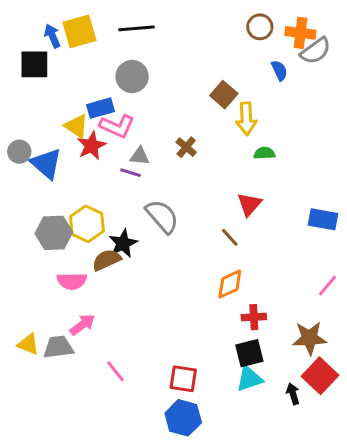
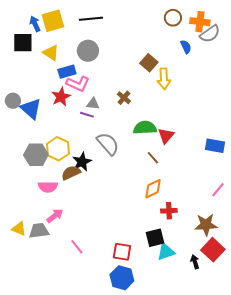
yellow triangle: (76, 126) -> (51, 53), moved
green semicircle: (264, 153) -> (145, 128), moved, size x1.6
black square: (249, 353) -> (155, 238), moved

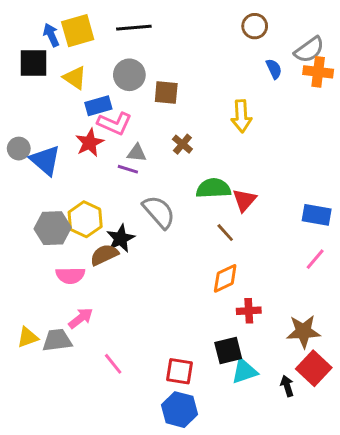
orange cross: (200, 22) -> (318, 72), moved
brown square: (149, 63) -> (166, 92), moved, turned -36
pink line: (218, 190) -> (315, 259), moved
yellow triangle: (19, 229) -> (28, 337), turned -42

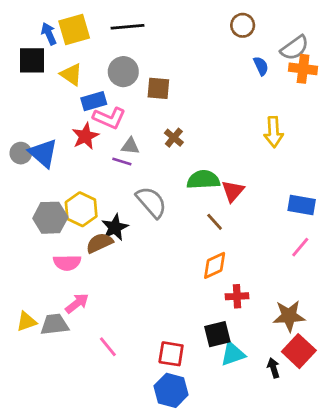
yellow arrow: (241, 116) -> (274, 132), moved
gray circle: (19, 149) -> (21, 153), moved

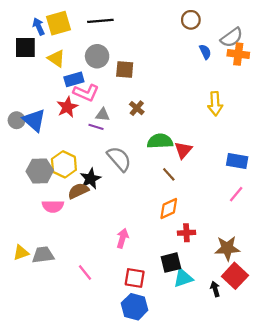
pink arrow: (77, 303) -> (122, 238), moved, turned -36

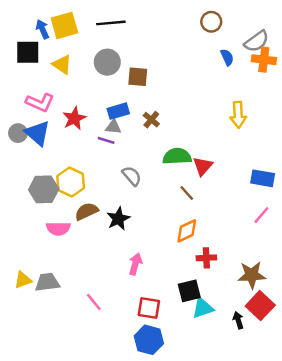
blue rectangle: (74, 79) -> (118, 111), moved
pink L-shape: (86, 93) -> (40, 102), moved
gray semicircle: (119, 159) -> (132, 176), size x0.7
black star: (90, 179) -> (118, 219), moved

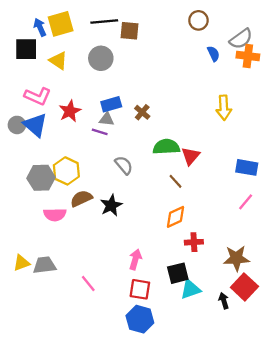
brown square: (138, 77) -> (130, 31), moved
pink arrow: (135, 264) -> (135, 259), moved

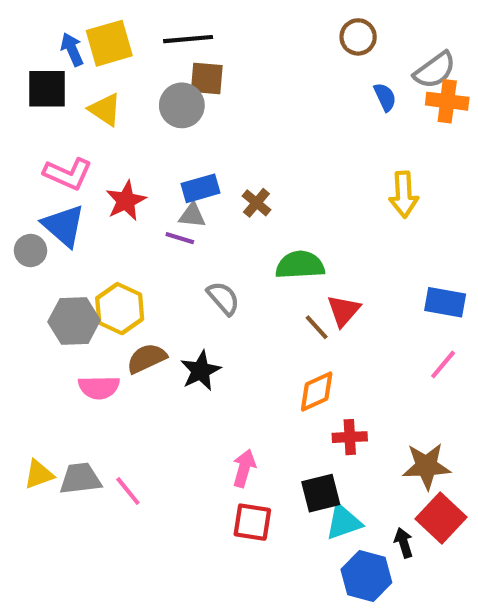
brown square: (130, 31) -> (207, 78), moved
gray circle: (17, 125) -> (30, 251), moved
red triangle: (190, 156) -> (344, 311), moved
pink line: (88, 284) -> (128, 491), moved
blue hexagon: (140, 319) -> (366, 576), moved

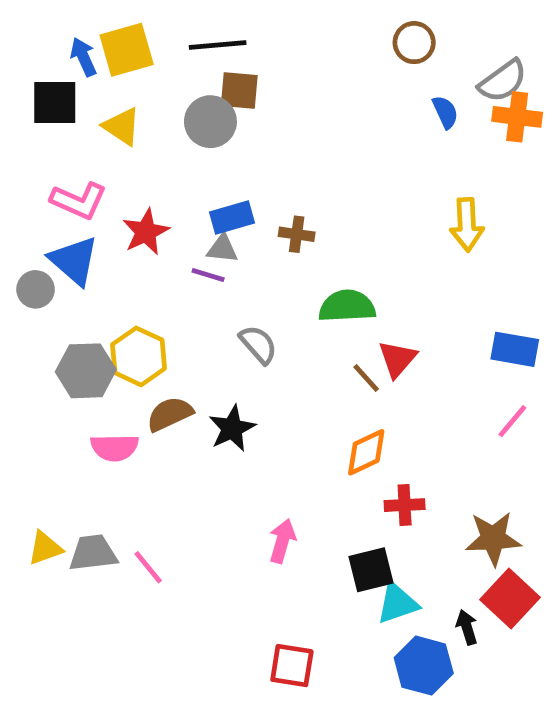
brown cross: (256, 203) -> (297, 234), turned -32
red square: (252, 522) -> (292, 666), moved

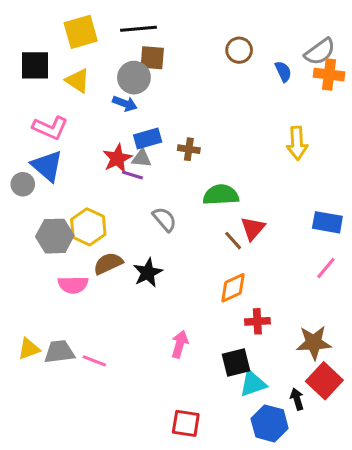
brown circle: (414, 43) -> (239, 50), moved
blue arrow: (83, 57) -> (125, 103), moved, turned 135
red star: (146, 232) -> (117, 158), moved
pink line: (148, 567) -> (94, 361), turned -30

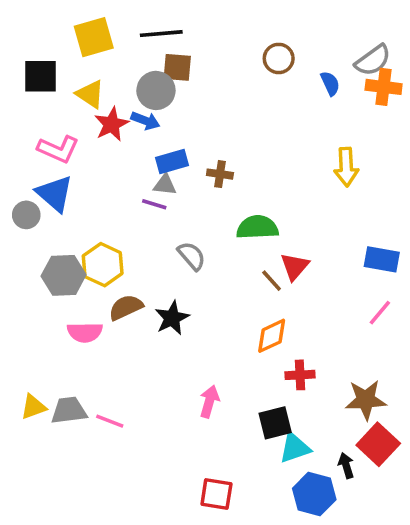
red star: (117, 158) -> (112, 124), moved

